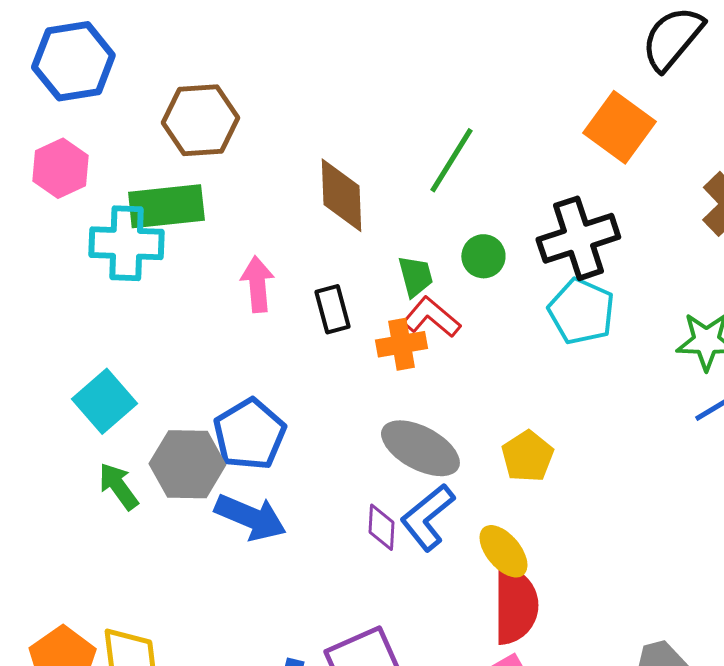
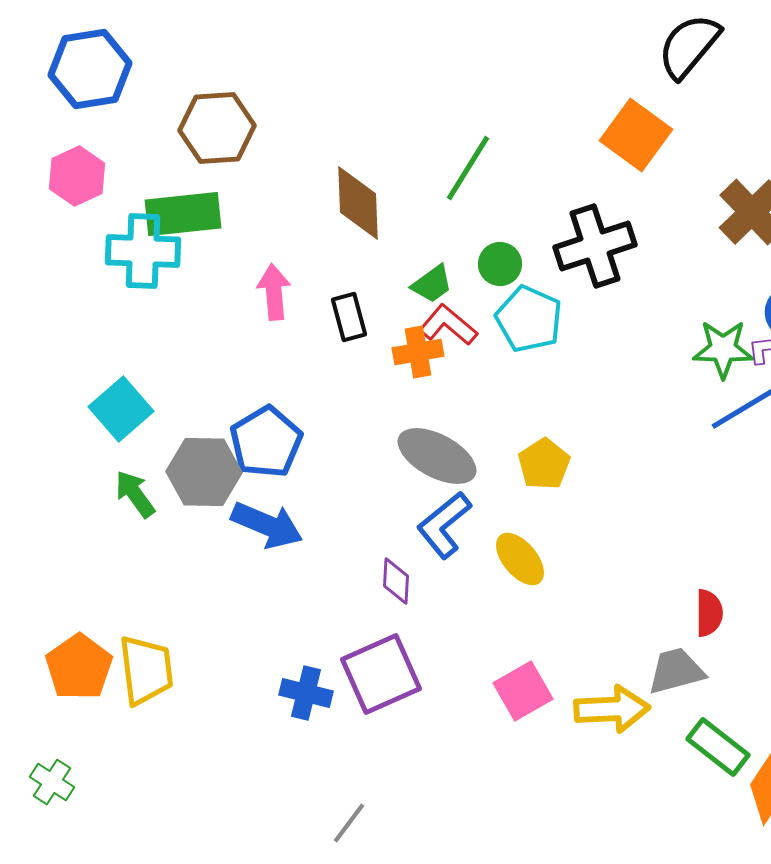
green trapezoid: (415, 276) -> (432, 284), turned 69
cyan pentagon: (581, 311) -> (529, 319), moved
purple diamond: (381, 527) -> (396, 581), moved
red semicircle: (515, 605) -> (709, 613), moved, size x0.6

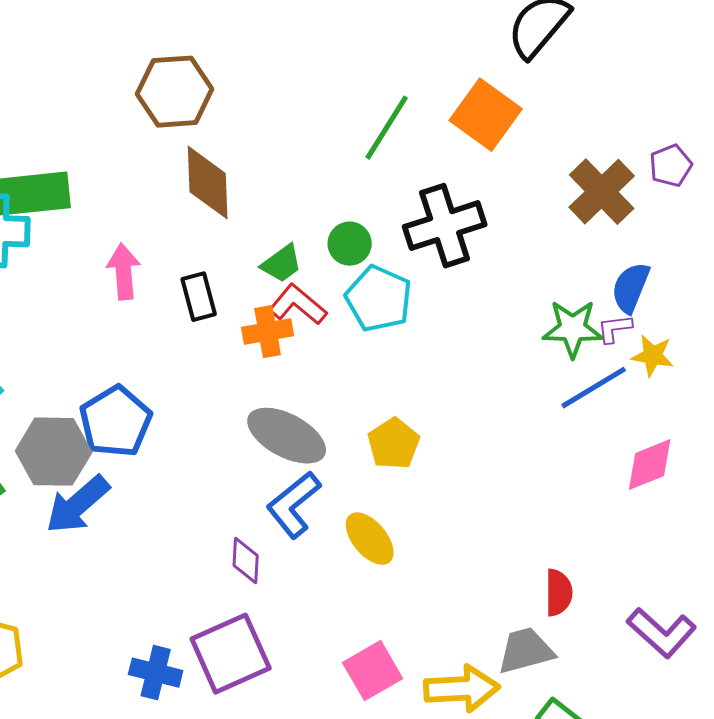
brown hexagon: (217, 128) -> (175, 92), moved
green line: (468, 168) -> (387, 128), moved
blue arrow: (267, 525) -> (78, 505), moved, turned 116

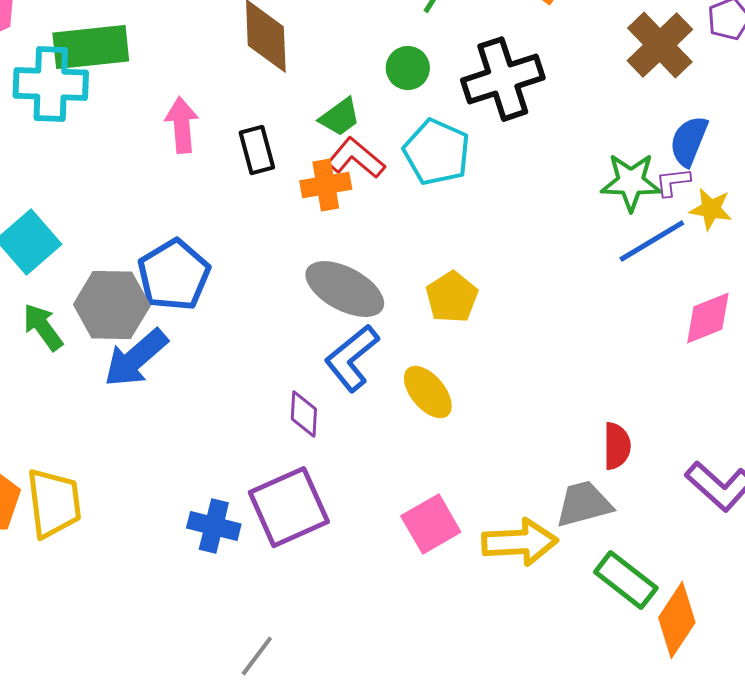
green circle: (350, 244) -> (408, 68), moved

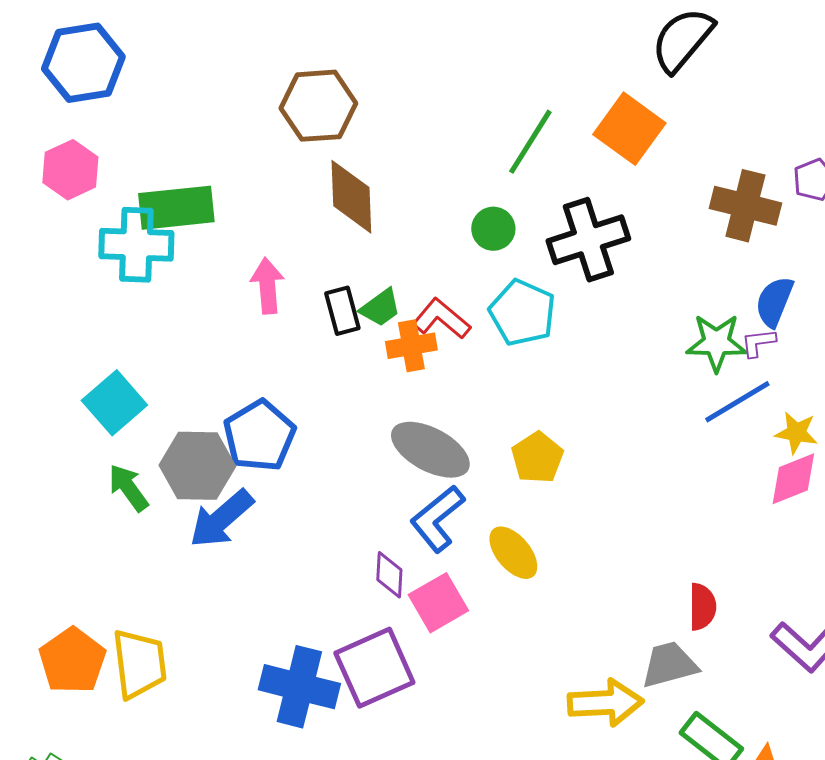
brown cross: (660, 45) -> (745, 206), turned -32
green trapezoid: (340, 117) -> (380, 308), moved
yellow star: (711, 209) -> (796, 433), moved
pink square: (431, 524) -> (438, 603), moved
blue cross: (214, 526) -> (299, 687), size x1.5

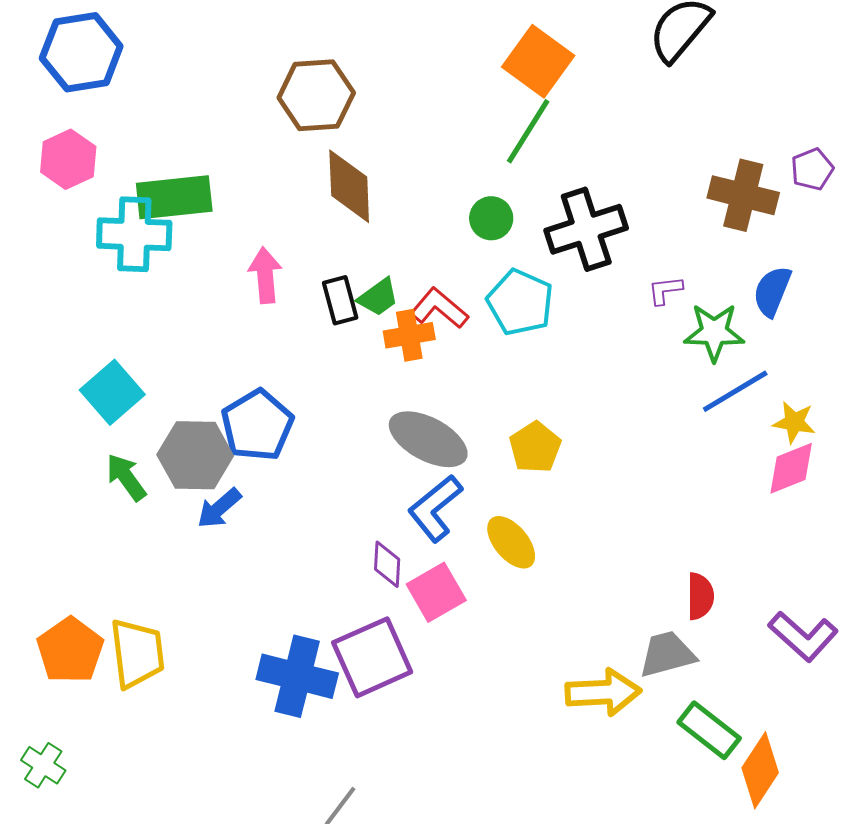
orange square: (629, 129) -> (538, 61), moved
purple L-shape: (758, 343) -> (665, 290), moved
blue arrow: (221, 519) -> (219, 508), size x0.7

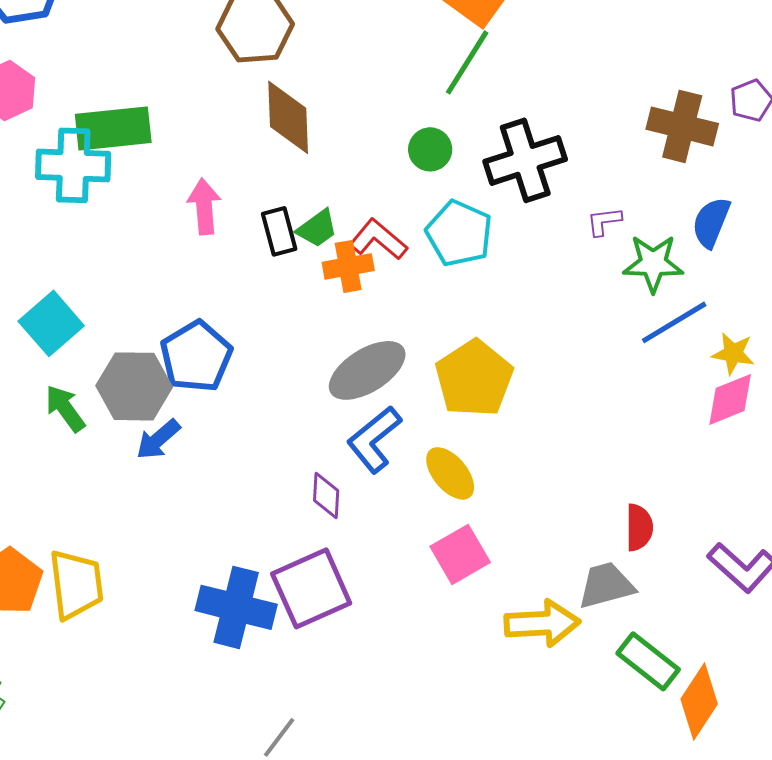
gray ellipse: (428, 439) -> (367, 370), turned -60
yellow pentagon: (535, 447) -> (474, 378), size x1.5
pink square: (436, 592) -> (460, 554), moved

